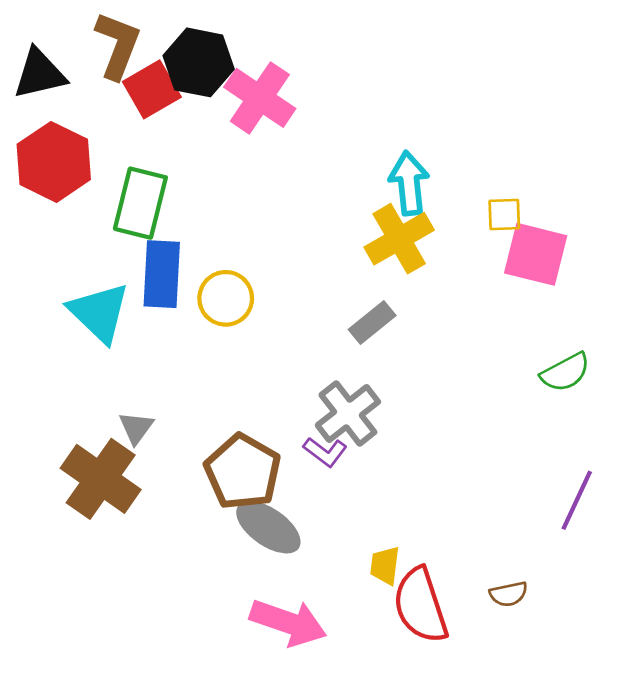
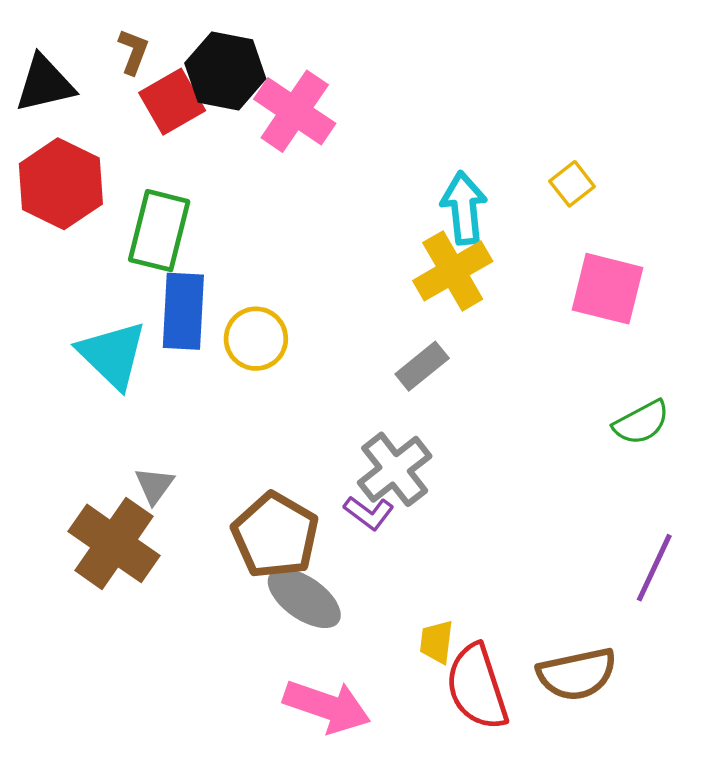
brown L-shape: (118, 45) -> (133, 52), size x0.6
yellow square: (504, 214) -> (572, 184), moved, turned -36
brown semicircle: (509, 594) -> (577, 674), size x1.8

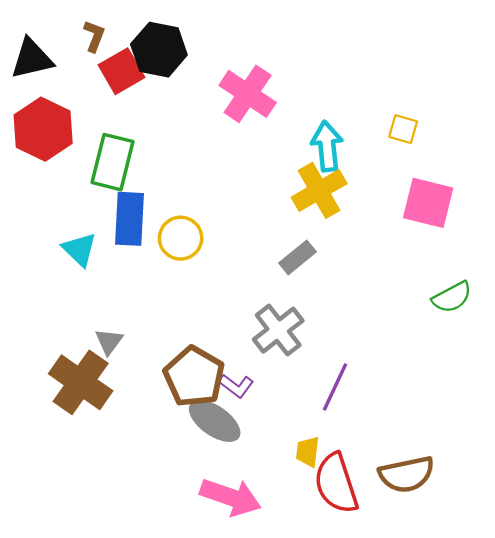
pink cross: (295, 111) -> (248, 94), moved
yellow square: (572, 184) -> (403, 129), turned -36
cyan triangle: (112, 355) -> (79, 249), size x0.7
purple L-shape: (369, 513) -> (236, 386), moved
purple line: (654, 568) -> (335, 387), moved

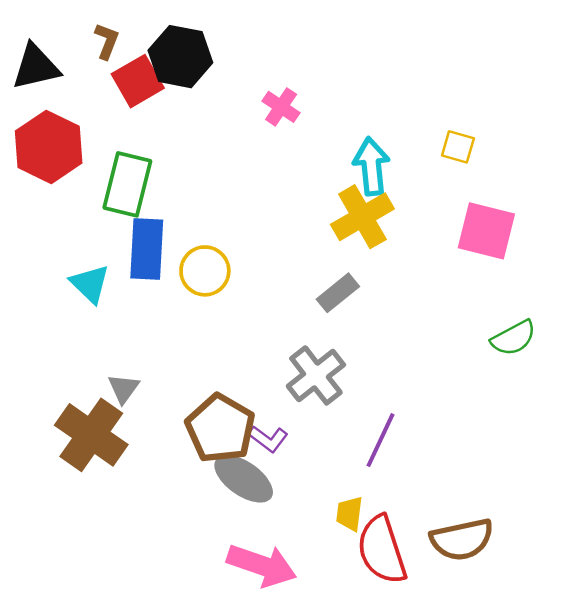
pink cross: (248, 94) -> (281, 107), size x0.6

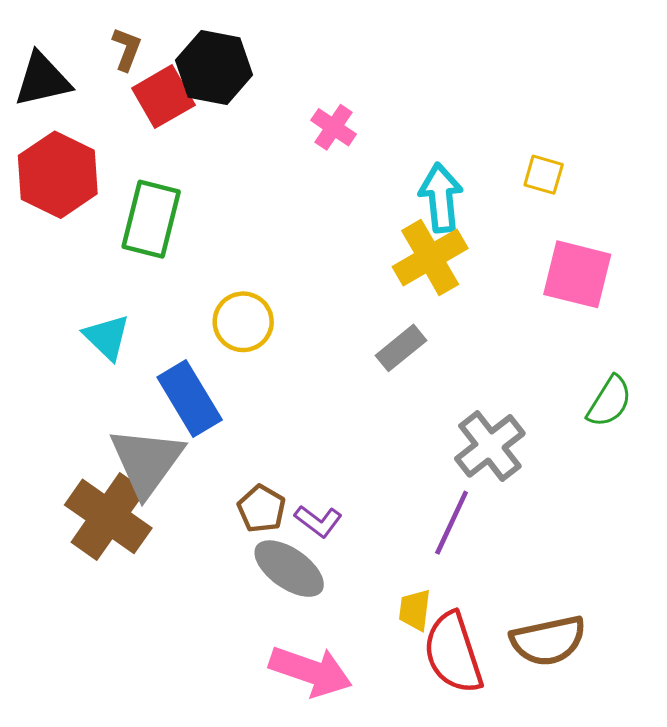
blue rectangle: (147, 249) -> (190, 398), moved, turned -34
green semicircle: (513, 338) -> (609, 402), turned -30
gray cross: (316, 375) -> (490, 446), moved
gray triangle: (124, 388) -> (147, 461), size x2.0
brown pentagon: (220, 428) -> (262, 509), size x0.6

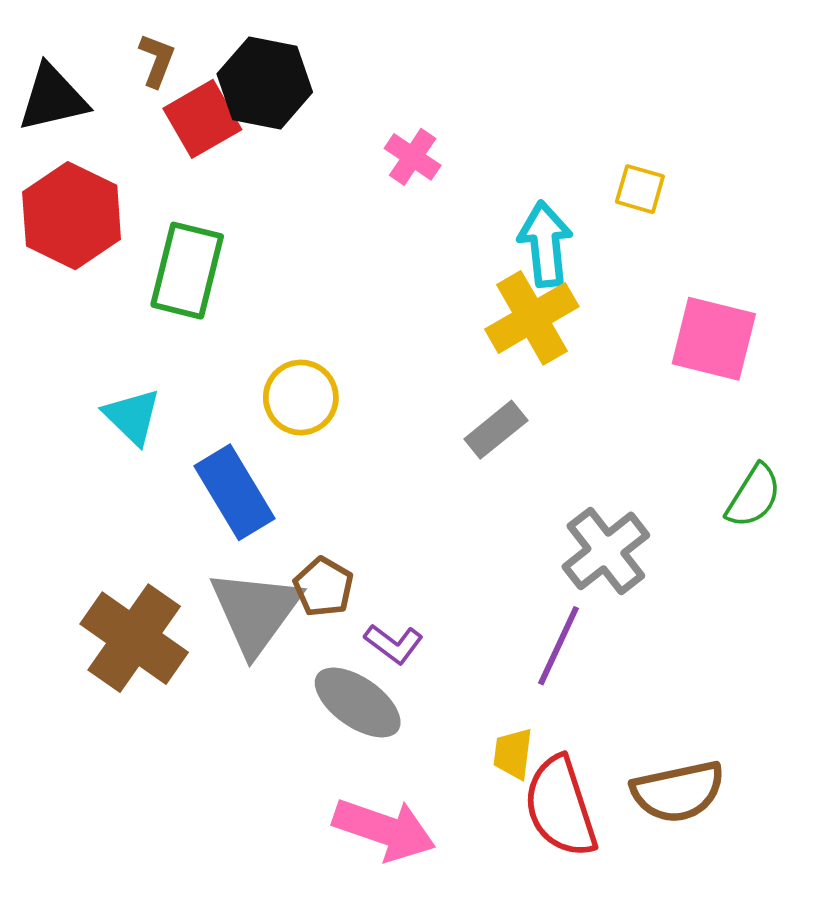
yellow square: (544, 175) -> (640, 189), moved
gray triangle: (147, 461) -> (255, 612), moved
brown pentagon: (262, 509) -> (324, 587), moved

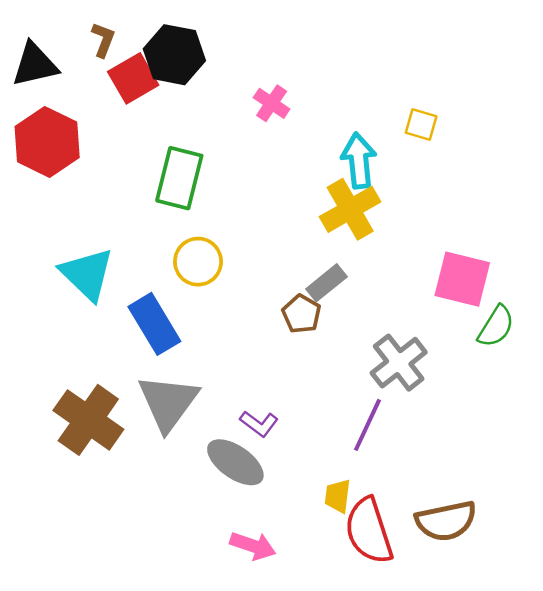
green rectangle: (187, 271) -> (179, 178), moved
pink square: (714, 339) -> (462, 279), moved
cyan triangle: (132, 416) -> (87, 274), size x1.4
brown pentagon: (324, 587) -> (301, 314), moved
pink arrow: (384, 829) -> (253, 546), size x0.7

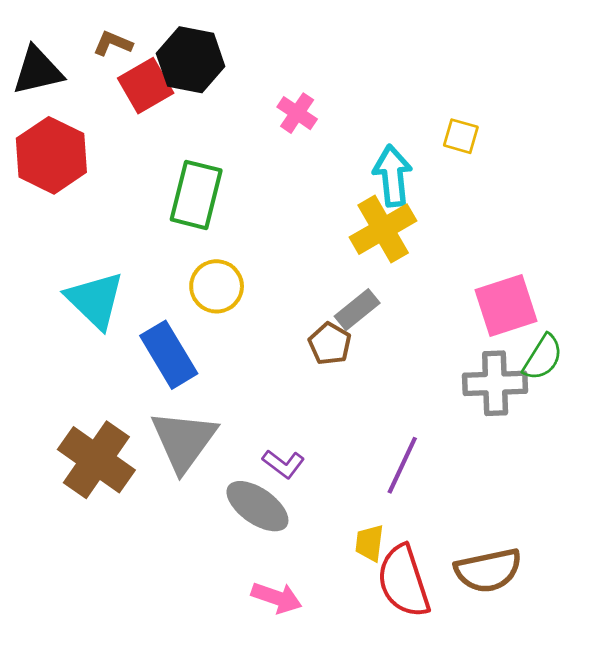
brown L-shape: (103, 40) -> (113, 43), turned -88
pink square: (462, 279) -> (506, 305), turned -32
gray cross: (399, 363) -> (495, 383), moved, turned 36

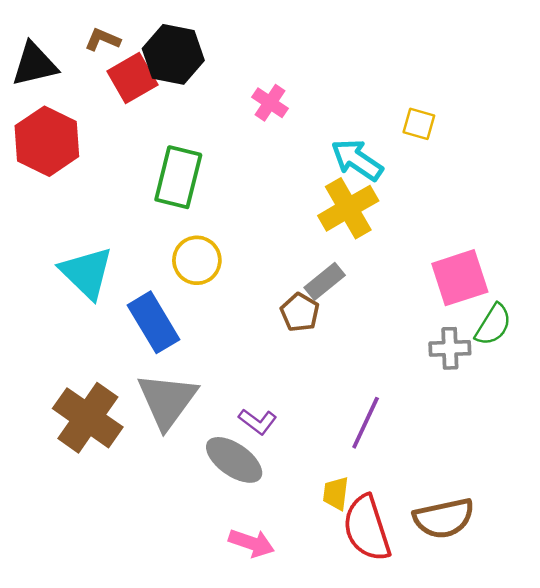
cyan arrow: (393, 176) -> (357, 160), turned -50
gray cross: (495, 383) -> (450, 348), size x0.7

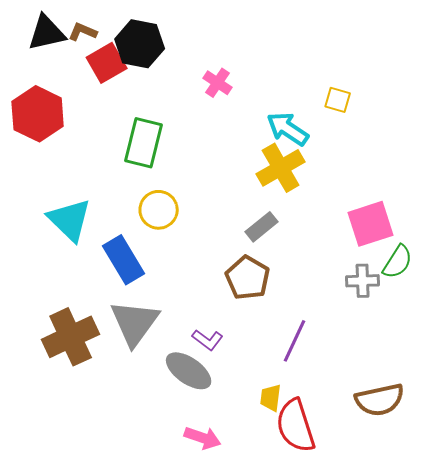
black triangle: (34, 64) -> (47, 33), moved
brown pentagon: (300, 312) -> (248, 278), moved, size x1.4
brown cross: (88, 418) -> (71, 337), turned 30
brown semicircle: (444, 518) -> (380, 400), moved

